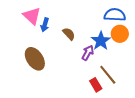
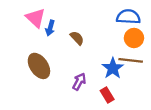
blue star: (101, 41) -> (113, 68), moved
purple arrow: (88, 53) -> (79, 82), moved
brown line: (108, 75) -> (131, 60), moved, turned -45

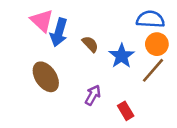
blue arrow: (50, 28) -> (59, 32), size x1.5
brown line: (131, 60) -> (153, 70), turned -55
blue star: (113, 68) -> (122, 56), moved

